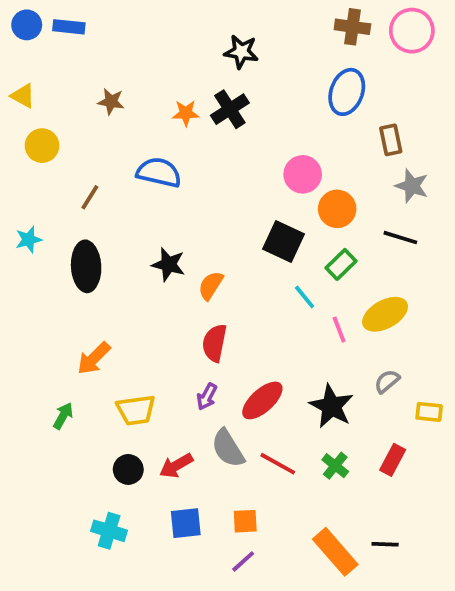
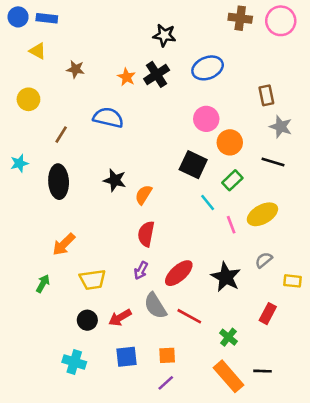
blue ellipse: (347, 92) -> (208, 68), moved, turned 48
yellow triangle: (23, 96) -> (38, 51), moved
orange star: (186, 113) -> (127, 77), turned 30
green cross: (335, 466) -> (228, 337), moved

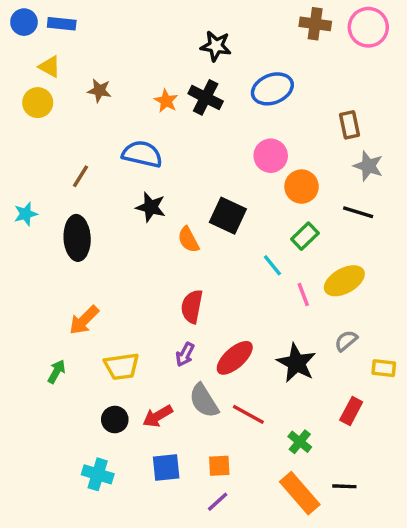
black cross: (157, 74) -> (206, 97), turned -30
yellow circle: (28, 99) -> (38, 103), moved
black square: (193, 165) -> (228, 216), moved
black star: (115, 180) -> (151, 207), moved
orange semicircle: (144, 195) -> (188, 240), moved, turned -60

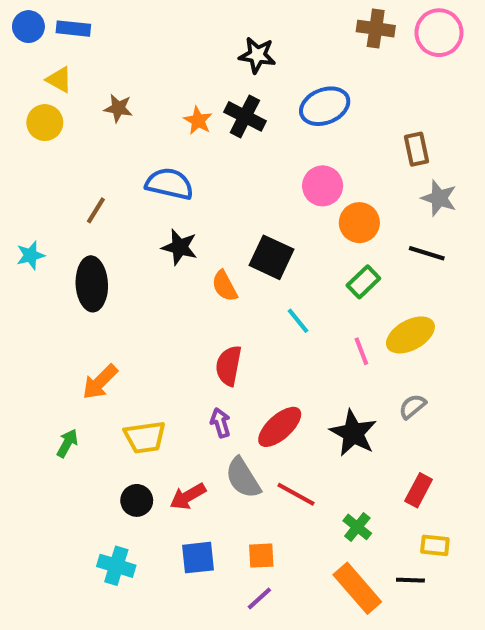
cyan line: (272, 265) -> (298, 321), moved
purple arrow: (185, 354) -> (220, 423), turned 135
yellow rectangle: (384, 368) -> (435, 545), moved

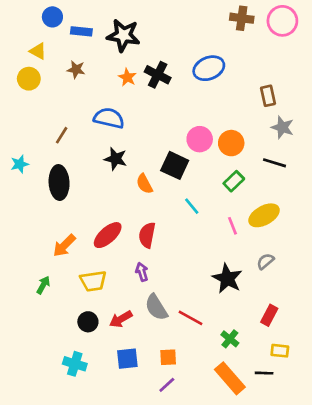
blue circle: (28, 27) -> (52, 17), moved
blue rectangle: (73, 29) -> (81, 31), moved
black star: (257, 55) -> (123, 35), moved, size x1.4
pink circle: (323, 186) -> (200, 139), moved
red ellipse: (280, 427) -> (108, 235), moved

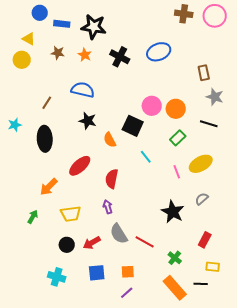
orange star: (127, 77) -> (85, 55), moved
red ellipse: (108, 235) -> (80, 166), moved

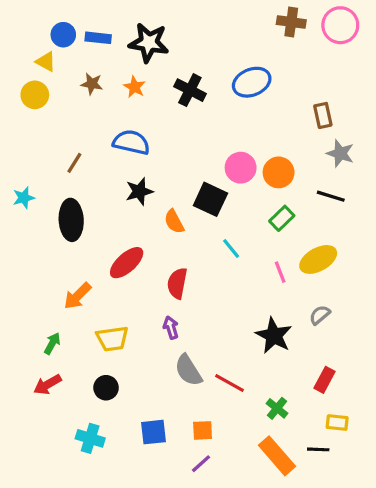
blue circle: (40, 13) -> (63, 35), moved
black star: (88, 121) -> (139, 191), turned -30
red arrow: (92, 243) -> (47, 385), moved

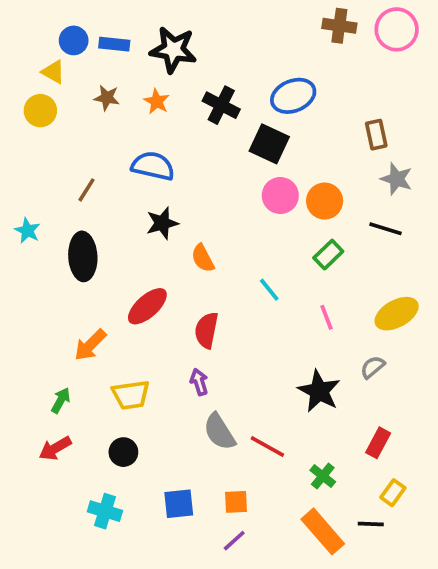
cyan star: (24, 198) -> (27, 231), turned -30
black square: (210, 199) -> (269, 144), moved
yellow ellipse: (318, 259) -> (397, 314), moved
yellow rectangle: (337, 423) -> (393, 493), turned -60

